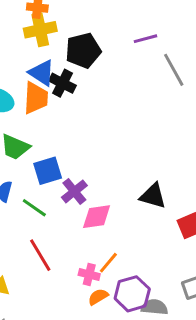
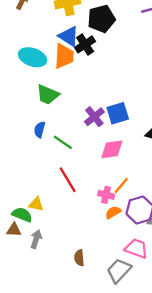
black cross: (62, 83) -> (85, 44), turned 30
blue square: (48, 171) -> (118, 113), moved
purple cross: (74, 191) -> (94, 117), moved

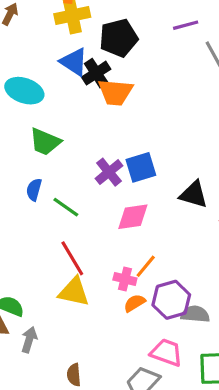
orange trapezoid: (64, 56) -> (115, 92), moved, turned 92
yellow triangle: (36, 204) -> (74, 292), moved, size x1.5
brown semicircle: (79, 258) -> (74, 375), moved

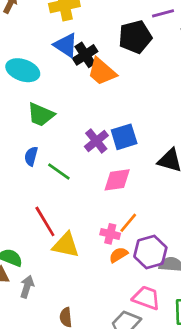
black pentagon: (119, 38) -> (135, 37), moved
orange trapezoid: (115, 92) -> (102, 72), turned 36
red line: (72, 258) -> (45, 221), moved

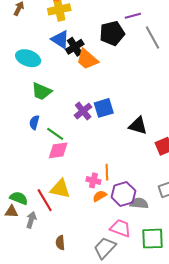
pink diamond: (117, 180) -> (58, 150), moved
red line: (45, 221) -> (45, 200), moved
orange line: (128, 223) -> (107, 172), turned -42

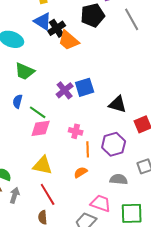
pink cross: (93, 180) -> (76, 131), moved
purple hexagon: (123, 194) -> (114, 144), moved
red line: (45, 200) -> (48, 194), moved

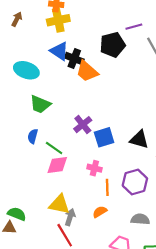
black cross: (57, 28) -> (74, 59), turned -36
blue square: (85, 87) -> (104, 137), moved
gray arrow: (15, 195) -> (70, 217), moved

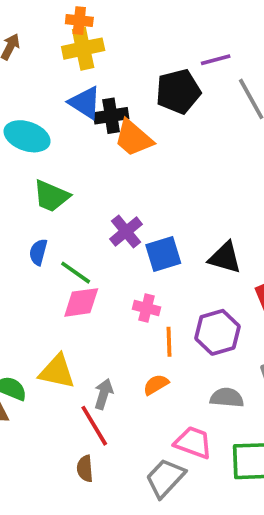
black cross: (74, 59) -> (111, 116), turned -30
yellow triangle: (59, 204) -> (57, 372), moved

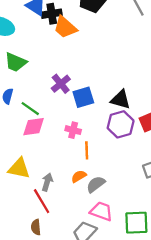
purple hexagon: (217, 332) -> (121, 124), moved
gray semicircle: (227, 398) -> (96, 184), moved, turned -42

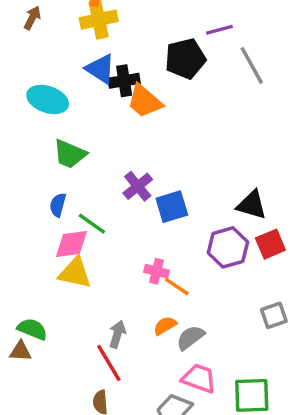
black triangle: (121, 100) -> (252, 205), moved
pink diamond: (34, 127) -> (71, 244), moved
pink cross: (73, 130) -> (156, 271), moved
orange line: (87, 150) -> (177, 287), turned -54
yellow triangle: (19, 168) -> (75, 273), moved

